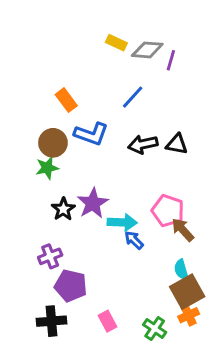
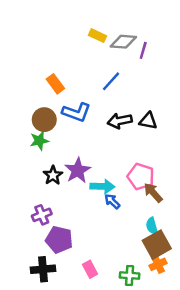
green cross: (155, 328) -> (130, 275), turned -30

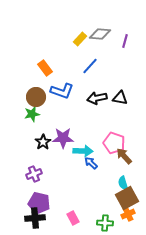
yellow rectangle: (97, 36) -> (80, 39), moved, turned -72
purple line: (143, 50) -> (125, 41), moved
purple star: (78, 170) -> (63, 138), turned 30
purple pentagon: (59, 240) -> (39, 203), moved

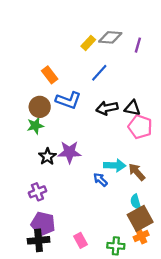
pink pentagon: (114, 143) -> (140, 127), moved
cyan arrow: (83, 151) -> (115, 165), moved

